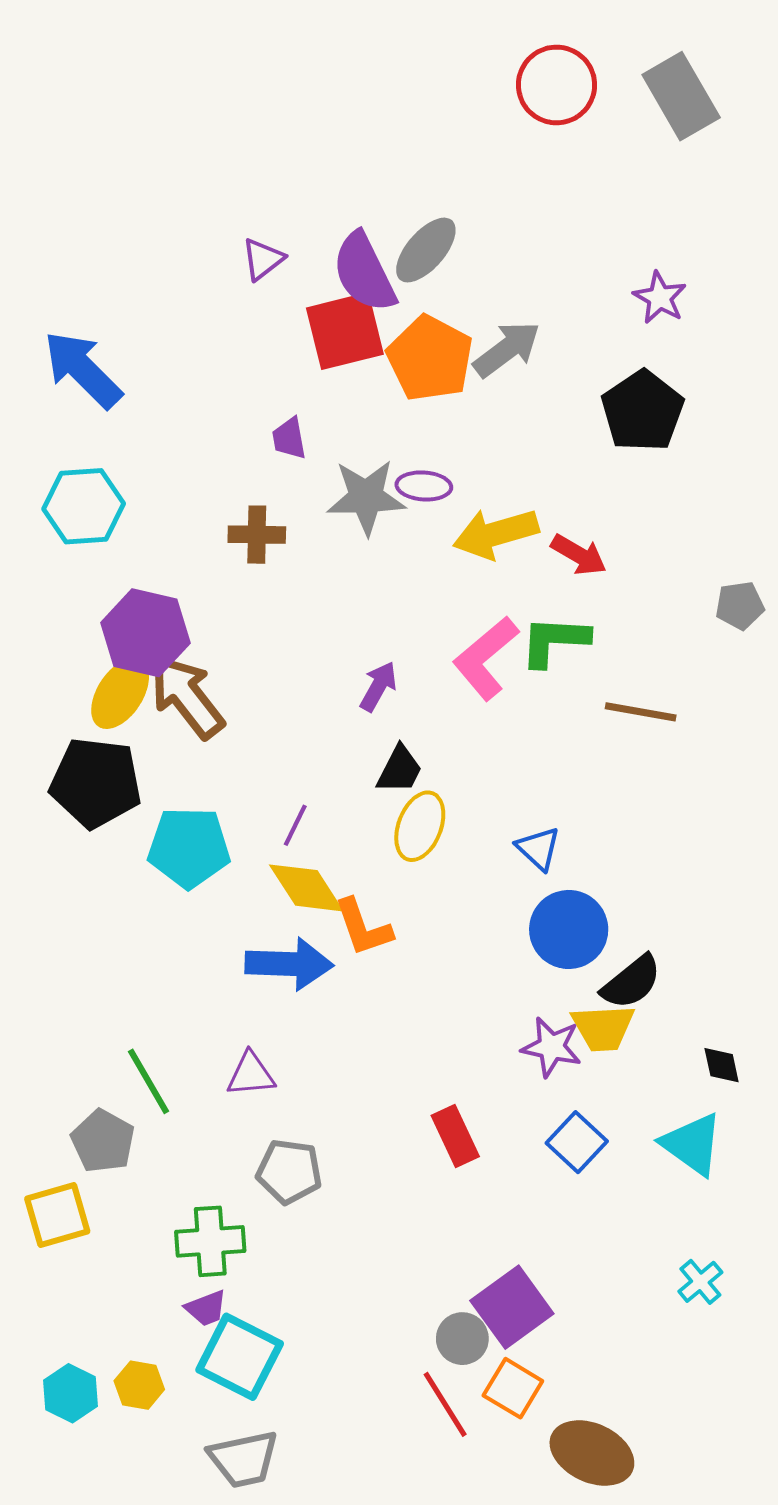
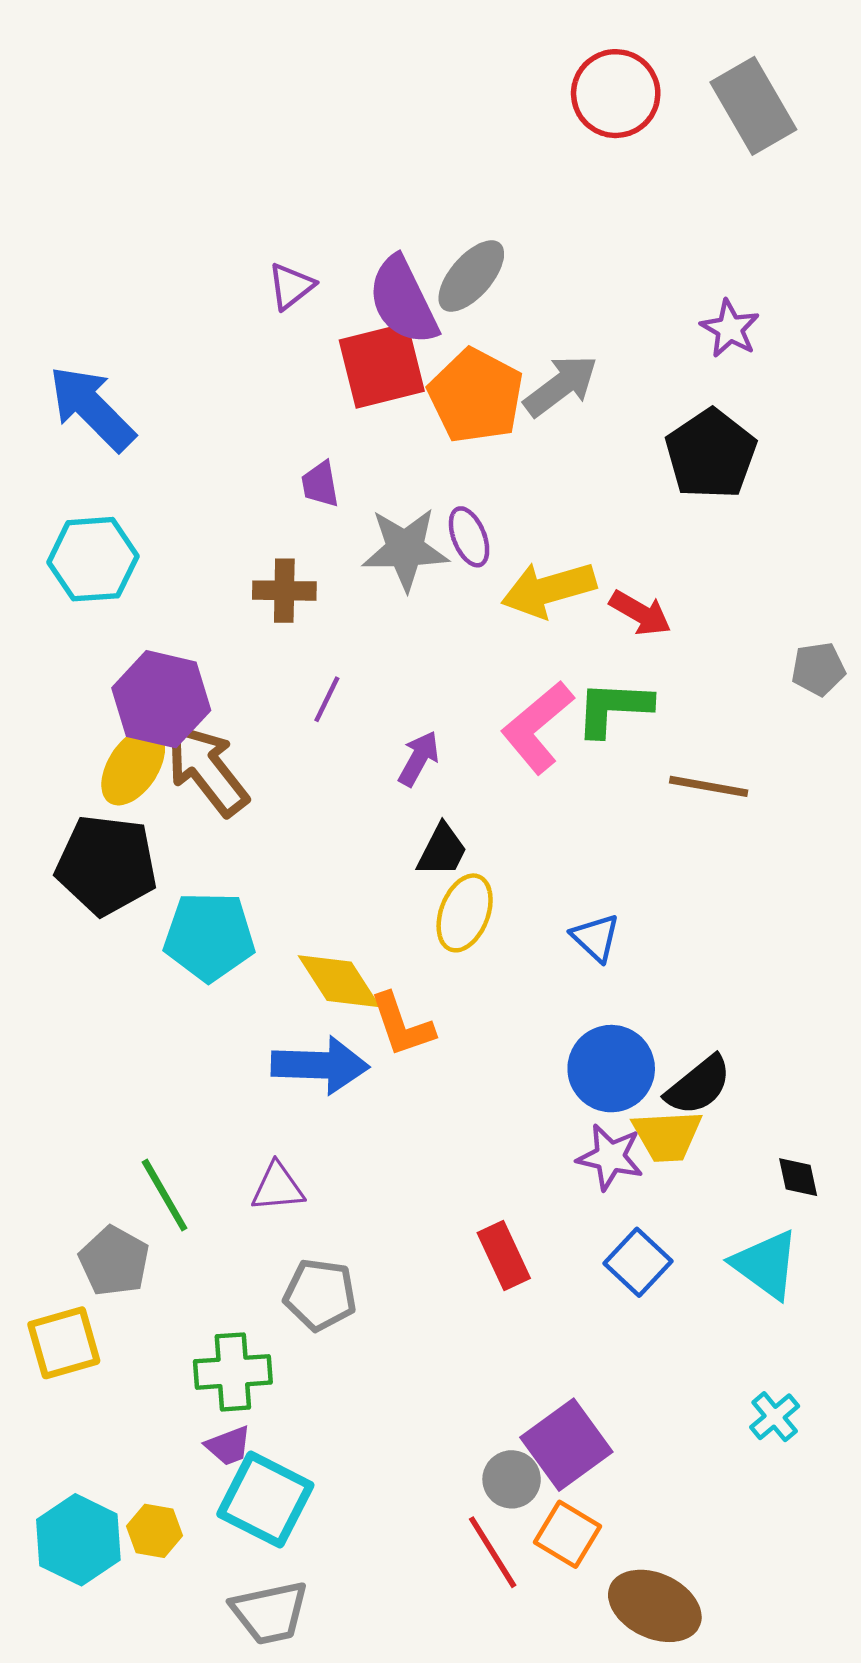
purple ellipse: (424, 486) -> (469, 537), turned 64
purple line: (295, 825) -> (327, 699), moved
blue circle: (569, 929) -> (611, 1069), moved
cyan hexagon: (70, 1393) -> (78, 1540), size x1.4

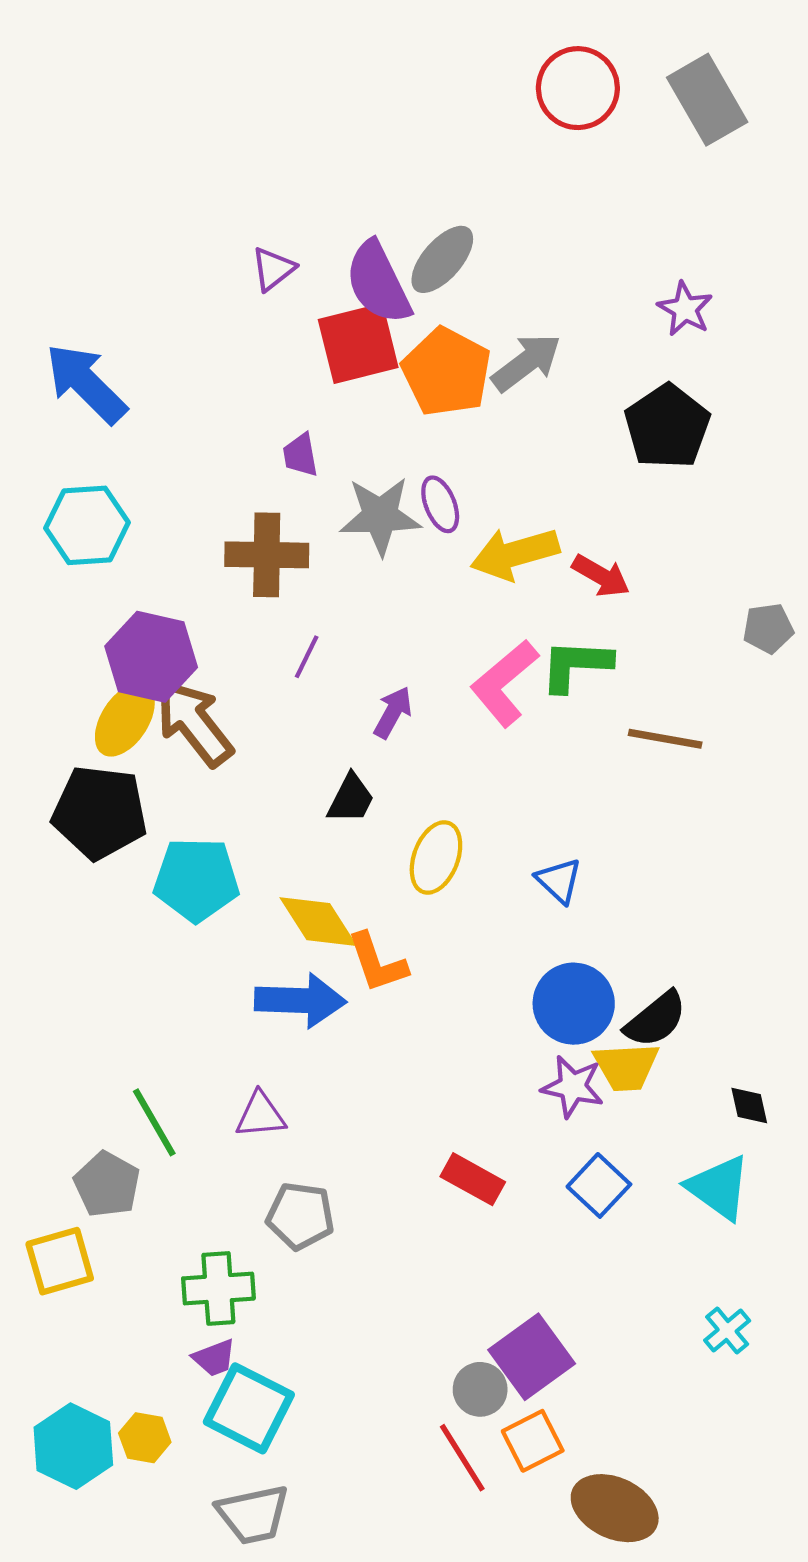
brown cross: (284, 591) -> (267, 555), size x1.4
black trapezoid: (442, 850) -> (351, 799), moved
red rectangle: (504, 1256) -> (473, 1179), turned -36
orange square: (568, 1534) -> (533, 1441), turned 32

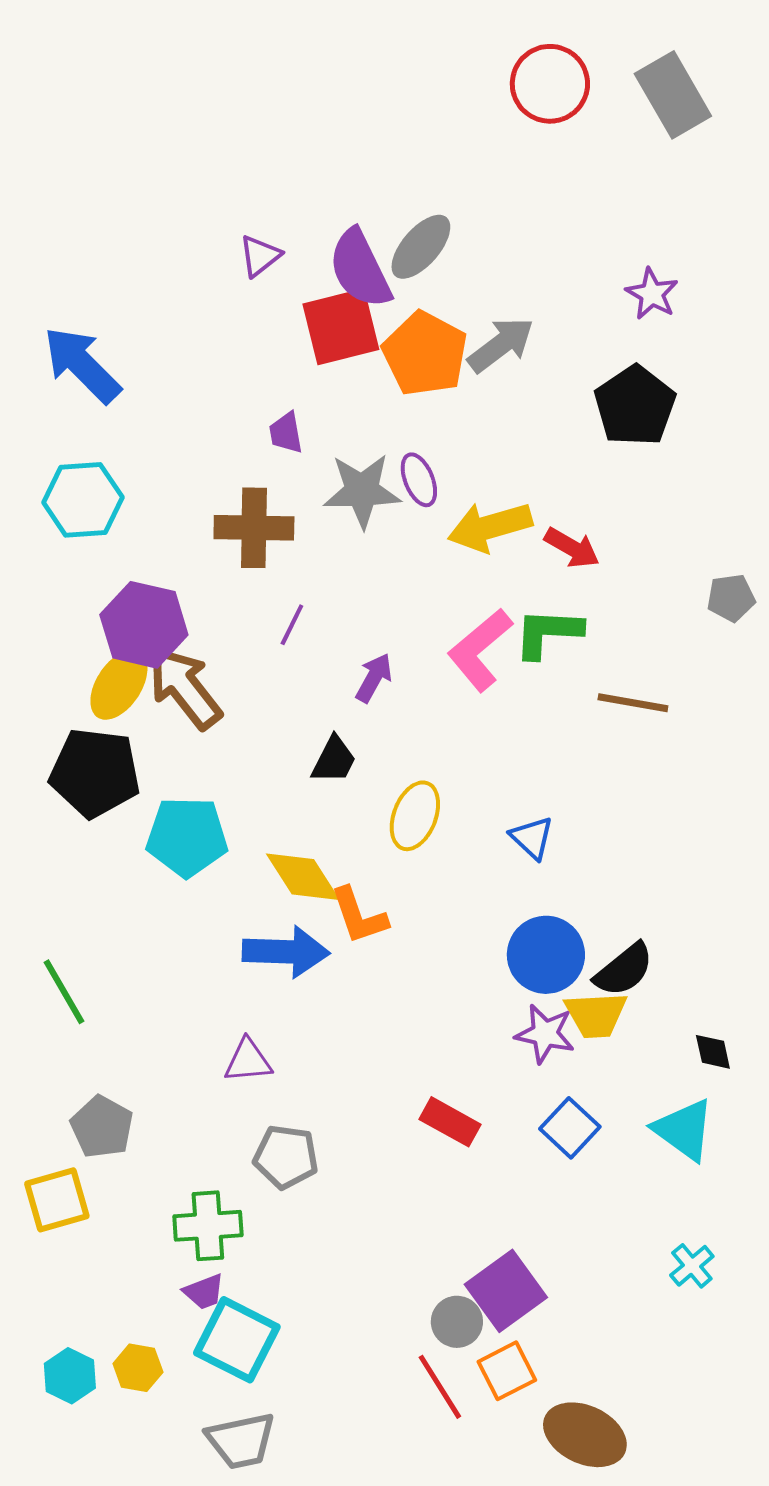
green line: (154, 1122) -> (64, 992), moved
cyan hexagon: (73, 1446) -> (70, 1376), size x0.7

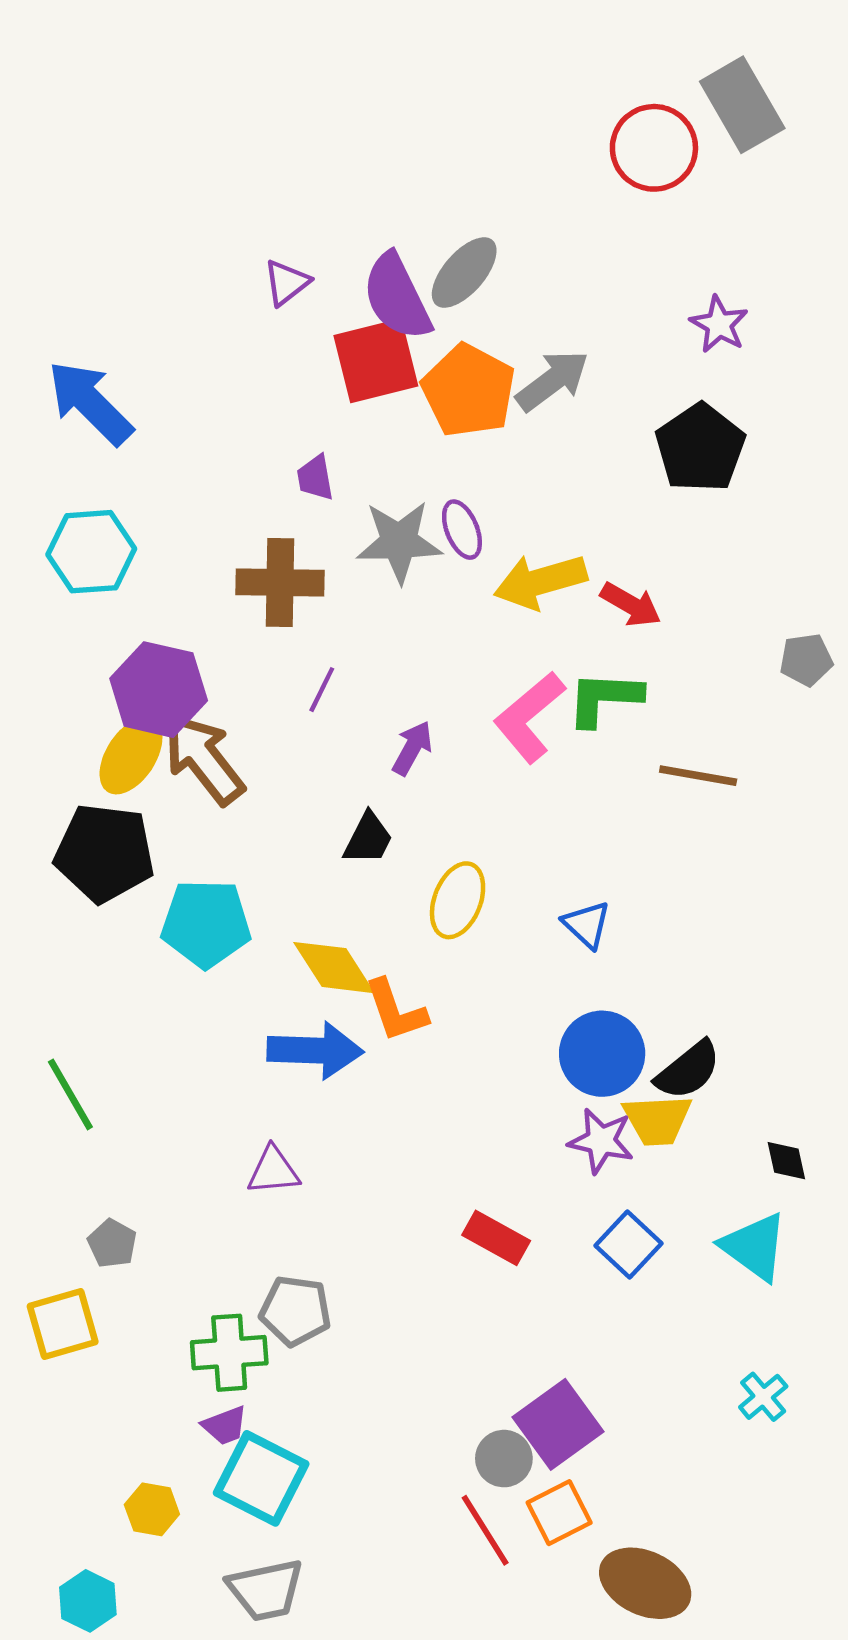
red circle: (550, 84) -> (654, 148), moved
gray pentagon: (102, 1127) -> (112, 1243), size x0.7
gray pentagon: (286, 1157) -> (295, 1311), moved
cyan hexagon: (70, 1376) -> (88, 1601), moved

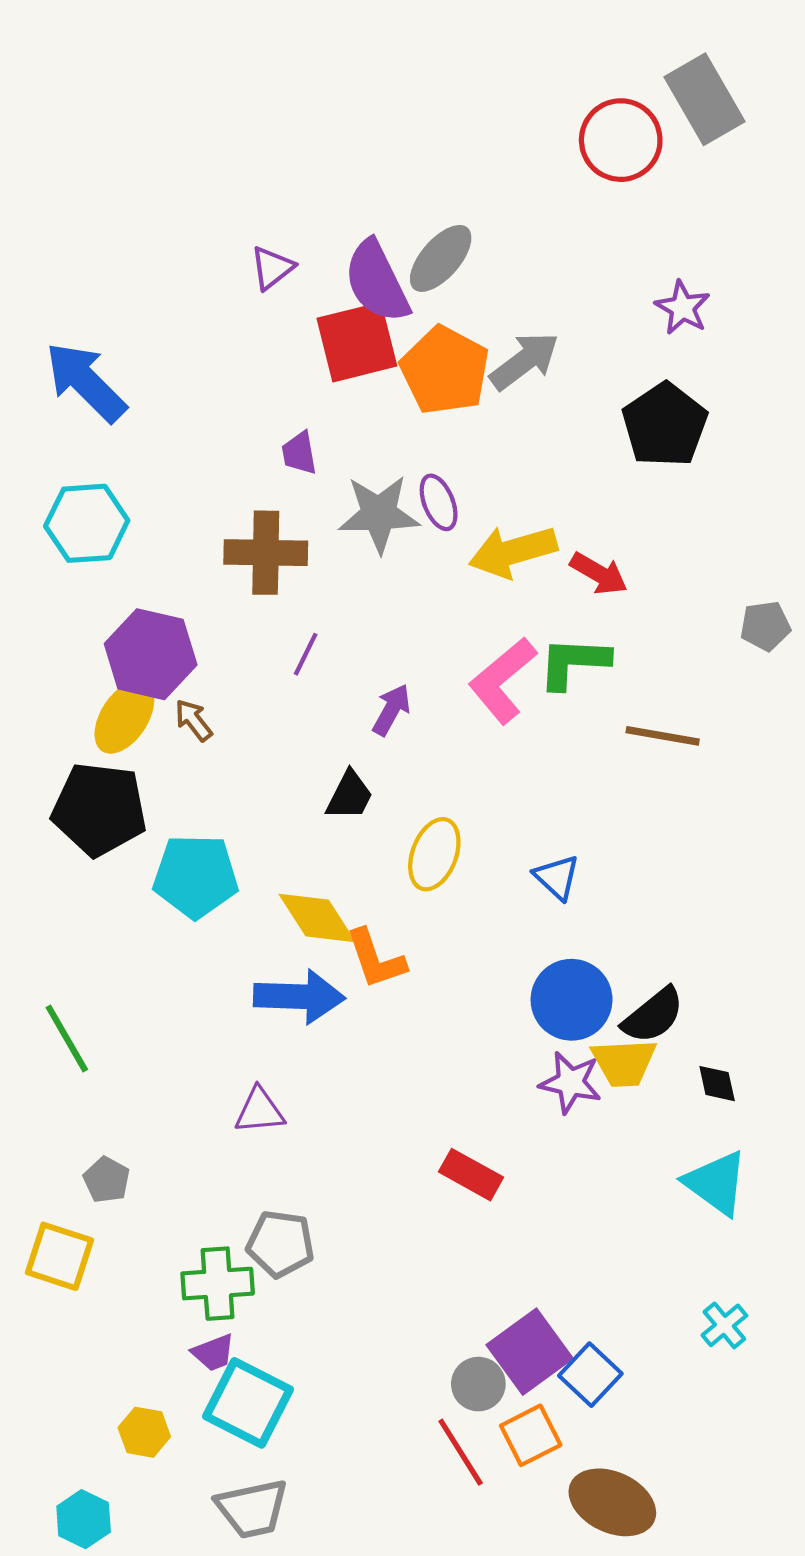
brown arrow: (204, 759) -> (194, 720), size x0.5
black diamond: (786, 1161) -> (717, 1084), moved
blue square: (629, 1245) -> (590, 1375), moved
yellow square: (63, 1324) -> (59, 1256), turned 34

